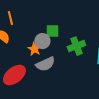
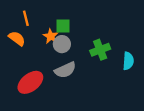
green square: (52, 31) -> (63, 26), moved
orange star: (34, 49) -> (51, 36), moved

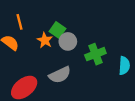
green square: (63, 26) -> (57, 30), turned 35
gray circle: (62, 44) -> (68, 41), moved

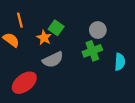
gray circle: (68, 41) -> (98, 30), moved
gray semicircle: (60, 75) -> (53, 60), moved

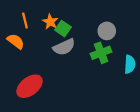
orange star: (44, 38) -> (50, 22), moved
gray semicircle: (53, 60) -> (64, 47), moved

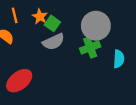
gray circle: (107, 31) -> (96, 26), size x1.6

